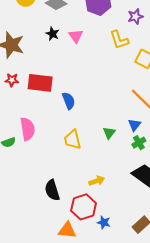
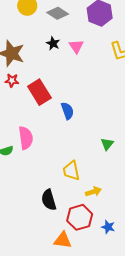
red star: (12, 80) -> (12, 80), moved
red rectangle: (40, 83) -> (39, 92), turned 50
yellow trapezoid: (72, 140) -> (71, 171), moved
blue star: (104, 222) -> (108, 227), moved

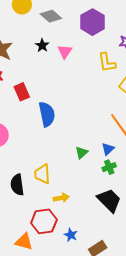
red rectangle: (39, 92) -> (22, 92), size x0.7
blue semicircle: (67, 111) -> (47, 114), size x1.4
black semicircle: (49, 200) -> (17, 185), moved

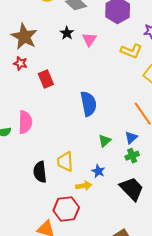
yellow L-shape: (107, 63) -> (131, 51), turned -60
blue semicircle: (47, 114) -> (88, 104), moved
blue star: (71, 235) -> (98, 171), moved

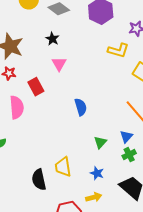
pink triangle: (89, 39) -> (59, 64), moved
blue semicircle: (88, 104) -> (81, 107), size x0.7
pink semicircle: (25, 122) -> (17, 107), moved
yellow arrow: (84, 186) -> (94, 197), moved

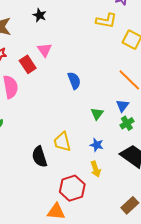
pink triangle: (59, 64) -> (45, 50), moved
yellow arrow: (94, 197) -> (96, 169), turned 91

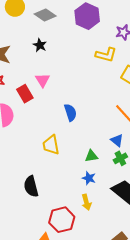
blue triangle: (122, 106) -> (117, 140), turned -32
green triangle: (97, 114) -> (91, 156), moved, turned 40
yellow trapezoid: (62, 142) -> (51, 145), moved

